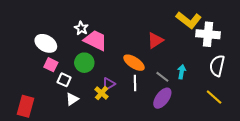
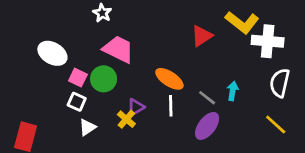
white star: (81, 28) -> (102, 13), moved
red triangle: (155, 40) -> (202, 36), moved
pink square: (51, 65) -> (78, 78), moved

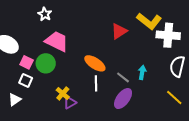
purple triangle: (136, 107) -> (70, 103), moved
white triangle: (87, 127) -> (15, 100), moved

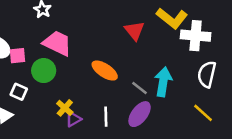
red triangle: (119, 31) -> (135, 31), turned -36
pink square: (27, 62) -> (18, 56), moved, turned -32
cyan arrow: (142, 72) -> (163, 82), size x1.6
white line: (96, 83) -> (106, 117), moved

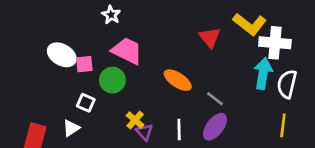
cyan arrow: (163, 82) -> (263, 73), moved
yellow line: (203, 113) -> (283, 125), turned 55
purple triangle: (74, 119) -> (144, 132), turned -42

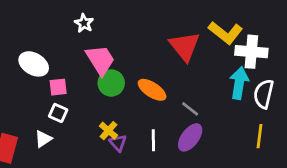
red triangle: (210, 37) -> (185, 46), size x1.4
pink trapezoid: (127, 51) -> (100, 60), turned 32
pink square: (84, 64) -> (58, 87), moved
green circle: (112, 80) -> (111, 83), moved

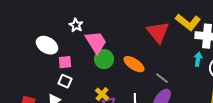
white star: (84, 23) -> (76, 25), moved
cyan arrow: (239, 83) -> (198, 59), size x0.6

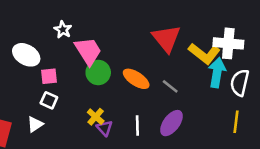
yellow L-shape: (188, 22) -> (204, 54), moved
cyan arrow: (198, 59) -> (217, 73), size x1.6
gray line: (162, 78) -> (170, 86), moved

